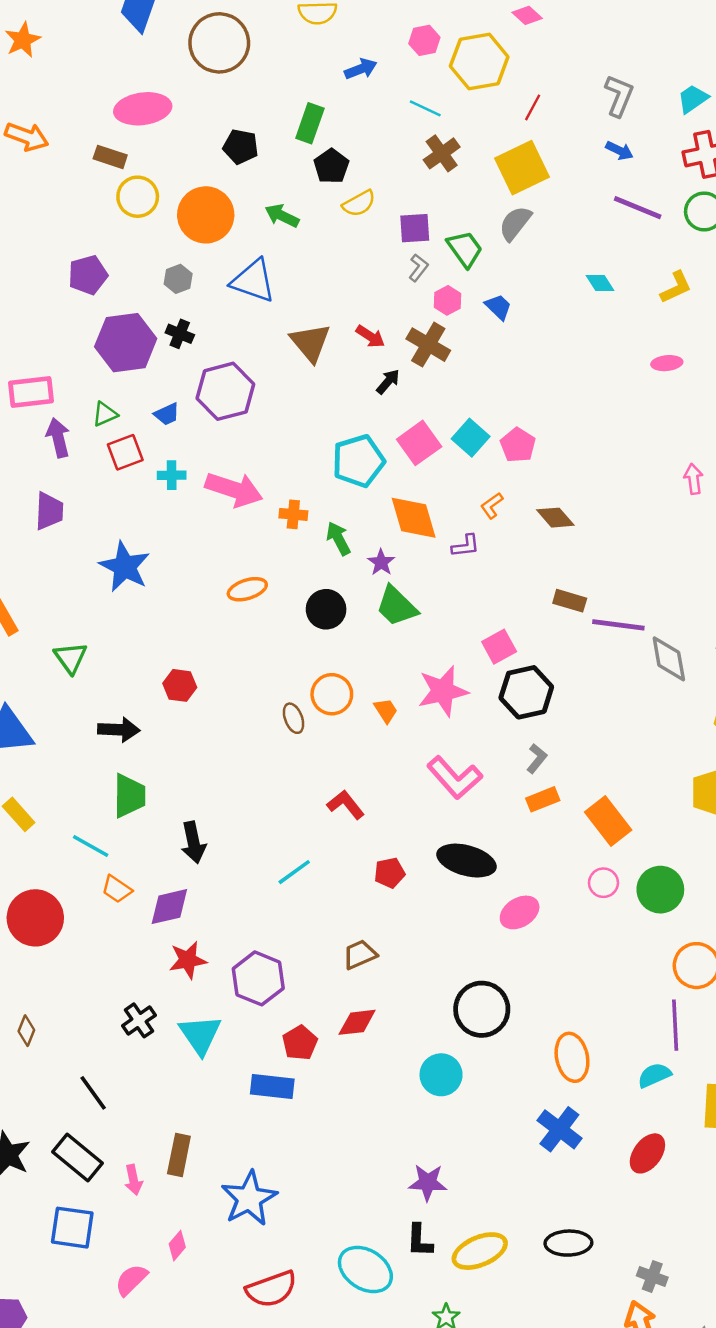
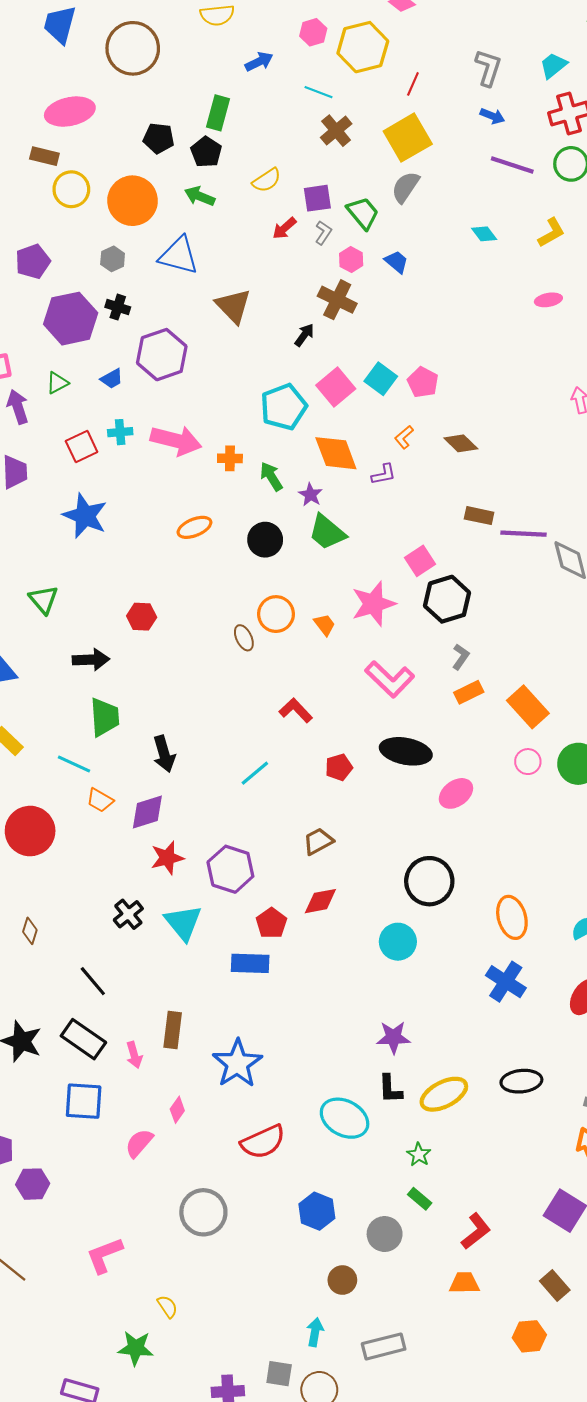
black pentagon: (331, 166) -> (206, 152), moved
red arrow: (370, 336) -> (284, 228), moved, turned 110
red square: (125, 452) -> (82, 447), moved

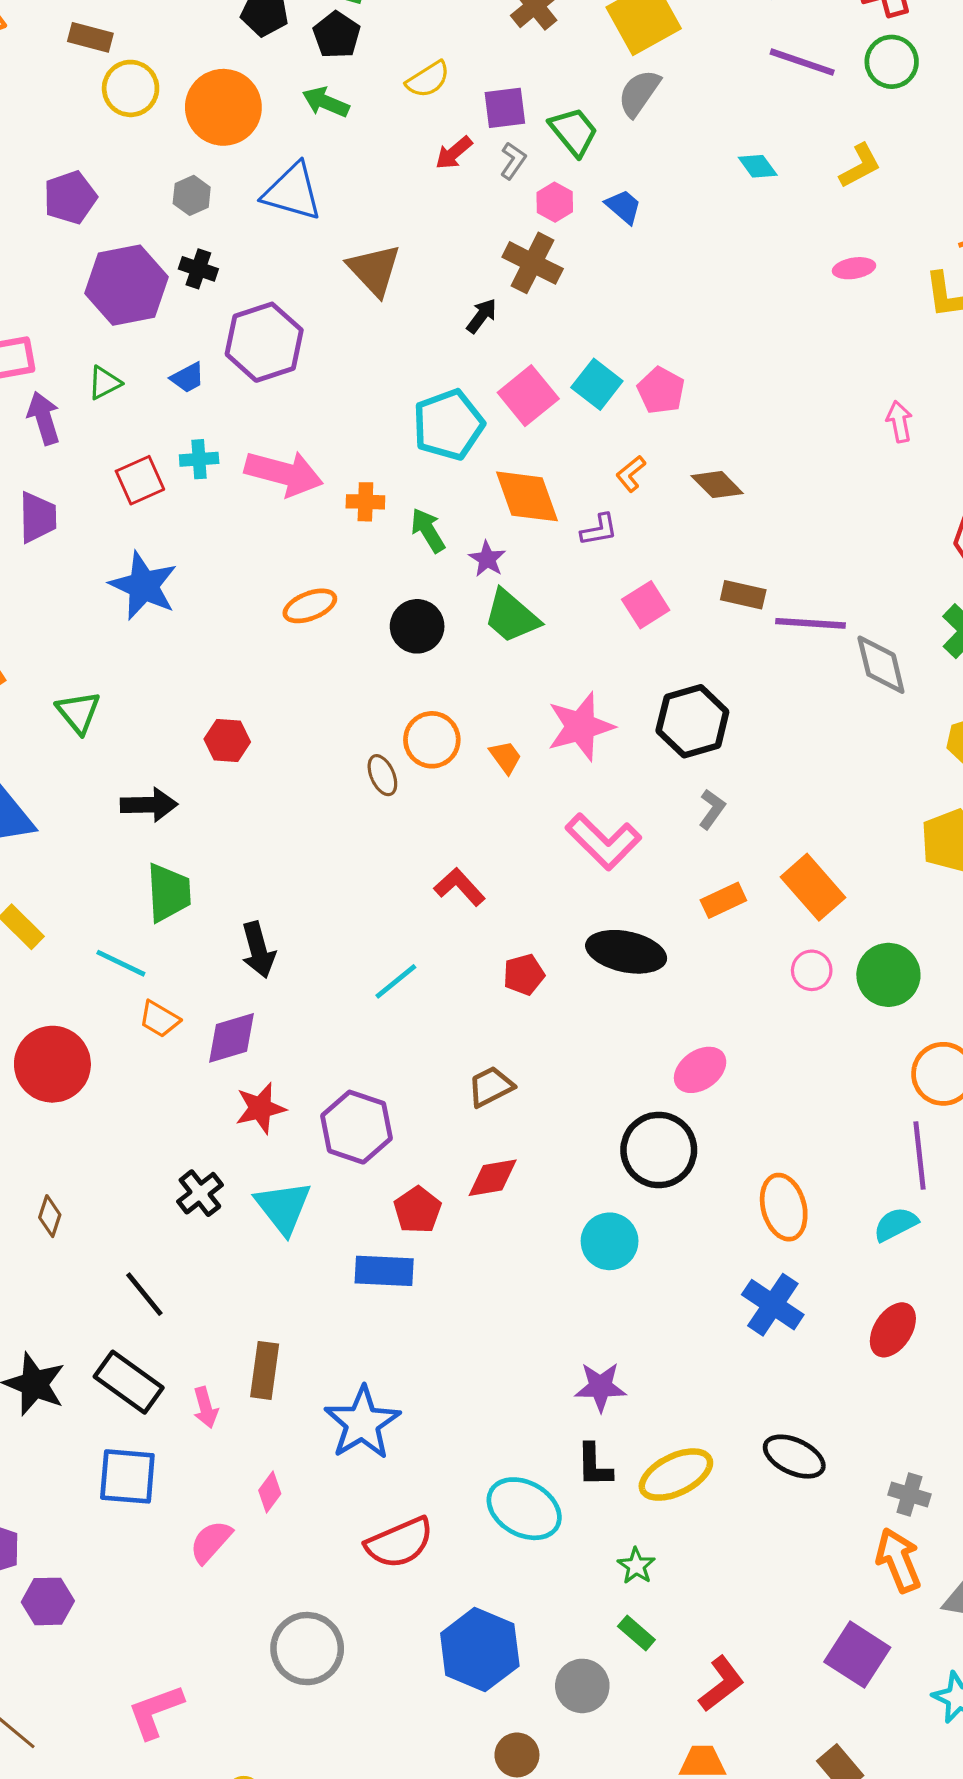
pink square: (420, 561) -> (646, 605), moved
orange rectangle: (469, 692) -> (723, 900), moved
pink ellipse: (456, 793) -> (700, 1070), moved
black ellipse: (521, 1081) -> (794, 1457), turned 30
blue hexagon: (317, 1211) -> (480, 1650), size x1.4

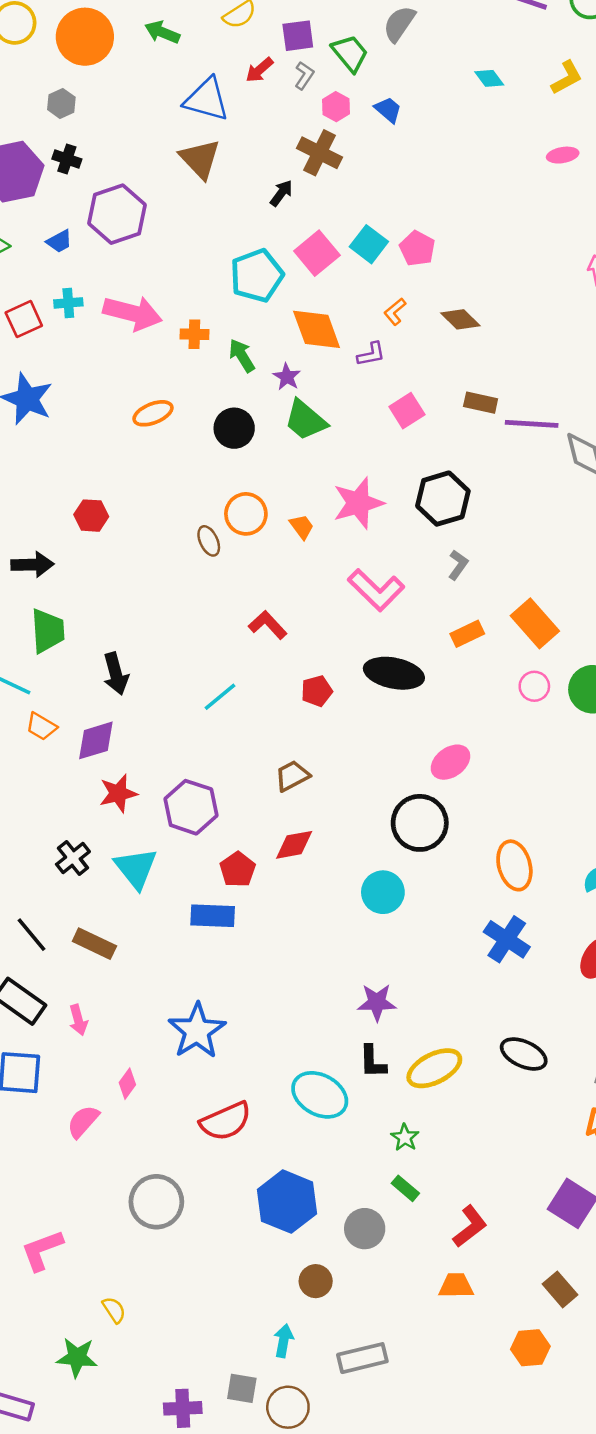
blue triangle: (292, 192) -> (207, 100), moved
brown rectangle: (265, 1370) -> (94, 944), moved, turned -72

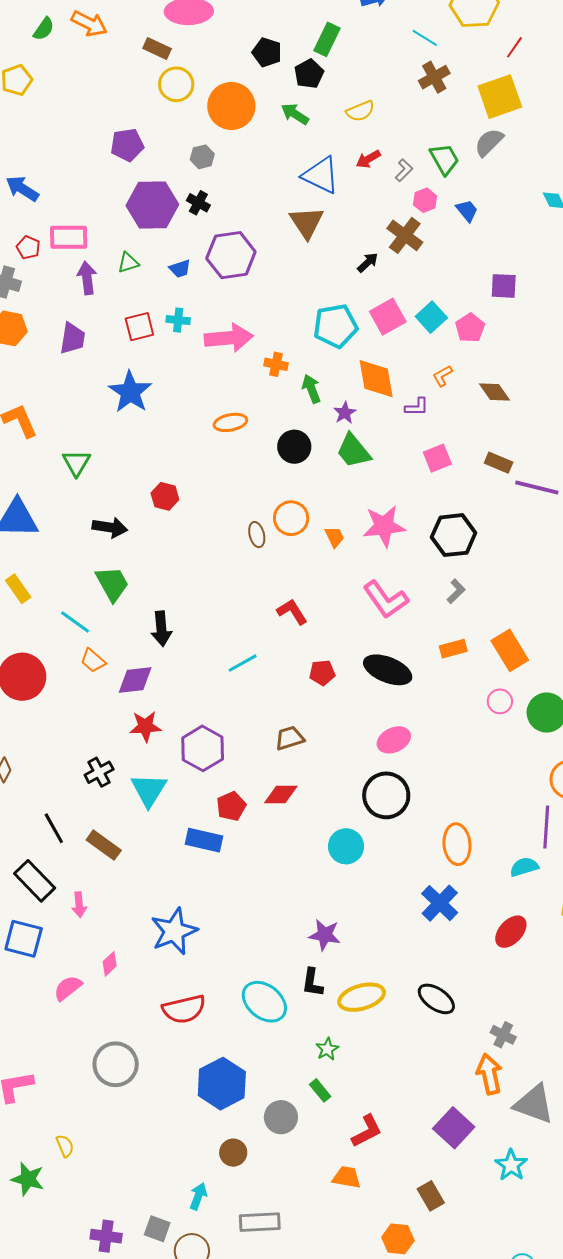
purple square: (298, 36) -> (504, 286), moved
pink arrow: (133, 313) -> (229, 338), turned -30
green trapezoid: (48, 631) -> (112, 584), turned -36
pink ellipse: (450, 762) -> (394, 740), moved

